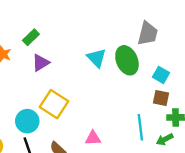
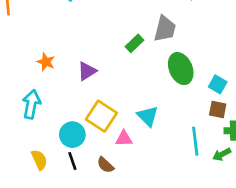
gray trapezoid: (148, 34) -> (165, 29), moved
green rectangle: (31, 37) -> (134, 43), moved
cyan triangle: (97, 58) -> (148, 116), moved
pink triangle: (93, 138) -> (124, 139), moved

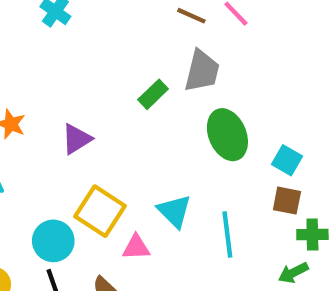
cyan line: (195, 141) -> (227, 235), moved

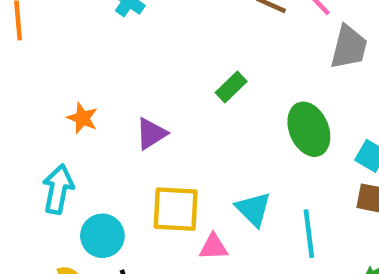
gray trapezoid: (202, 71) -> (349, 47), moved
yellow square: (100, 211) -> (176, 209), turned -30
cyan circle: (53, 241) -> (102, 236), moved

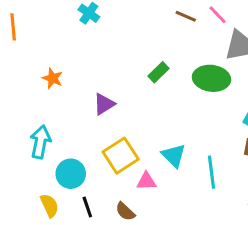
orange star: (82, 118) -> (53, 78), moved
green ellipse: (309, 129) -> (211, 78), moved, turned -60
yellow square: (176, 209) -> (121, 156), turned -36

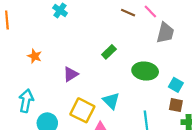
green ellipse: (211, 78) -> (145, 71), moved
yellow square: (121, 156) -> (82, 110), turned -30
cyan triangle: (174, 156) -> (111, 101), moved

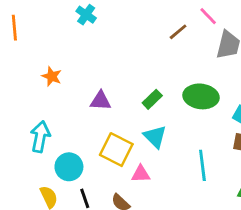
brown line: (128, 13) -> (178, 32), moved, turned -64
green rectangle: (109, 52) -> (152, 99), moved
purple triangle: (71, 74) -> (101, 101), turned 35

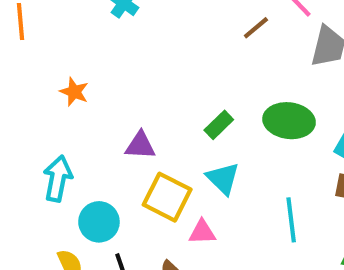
purple triangle: (101, 101) -> (140, 145), moved

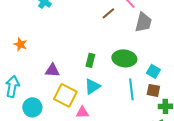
green rectangle: (219, 125) -> (90, 60), turned -32
cyan triangle: (223, 178) -> (92, 86), turned 42
cyan line: (291, 220) -> (131, 89), moved

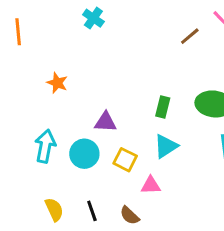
yellow square: (65, 95) -> (125, 160), size x0.7
cyan circle: (32, 107) -> (84, 154), moved

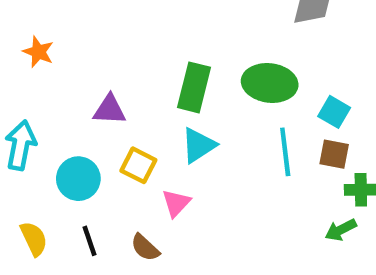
green rectangle: (163, 107) -> (194, 87), size x1.5
cyan circle: (84, 154) -> (78, 179), moved
pink triangle: (151, 185) -> (176, 203), turned -45

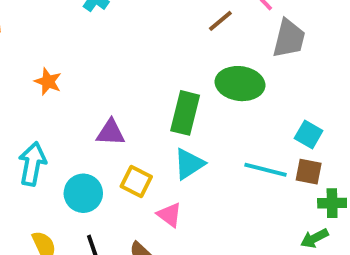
green ellipse: (270, 83) -> (240, 84), moved
cyan line: (285, 152) -> (265, 170), turned -69
pink triangle: (176, 203) -> (169, 215), turned -36

